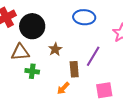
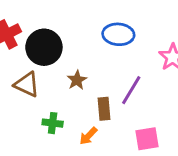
brown triangle: (20, 52) -> (27, 84), turned 30
green cross: (32, 71) -> (53, 123), moved

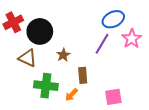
blue ellipse: (118, 34) -> (113, 19), moved, turned -30
purple line: (131, 90) -> (102, 44), moved
green cross: (53, 123) -> (46, 86), size x1.6

